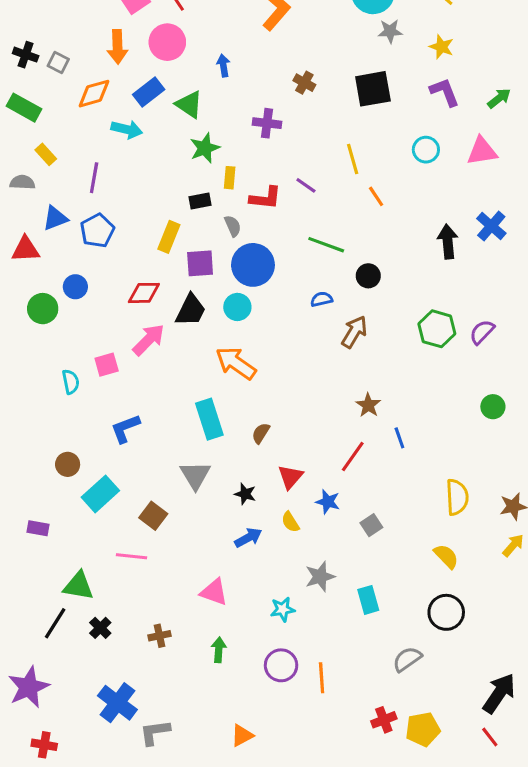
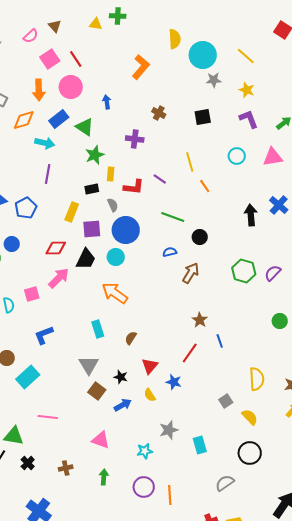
black square: (373, 89) -> (203, 117), size x0.7
purple line: (94, 178) -> (48, 174), moved
cyan rectangle: (209, 419) -> (98, 329), size x0.7
brown square: (153, 516) -> (97, 391), moved
gray square: (371, 525) -> (226, 401), moved

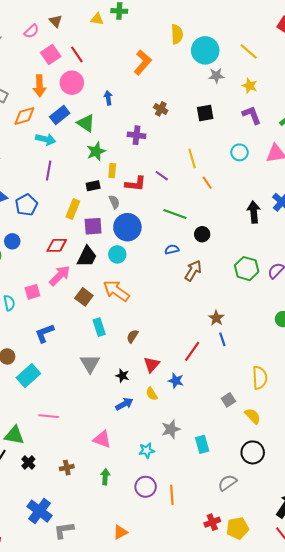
brown star: (200, 320) -> (216, 318), moved
brown square: (97, 391) -> (84, 297), moved

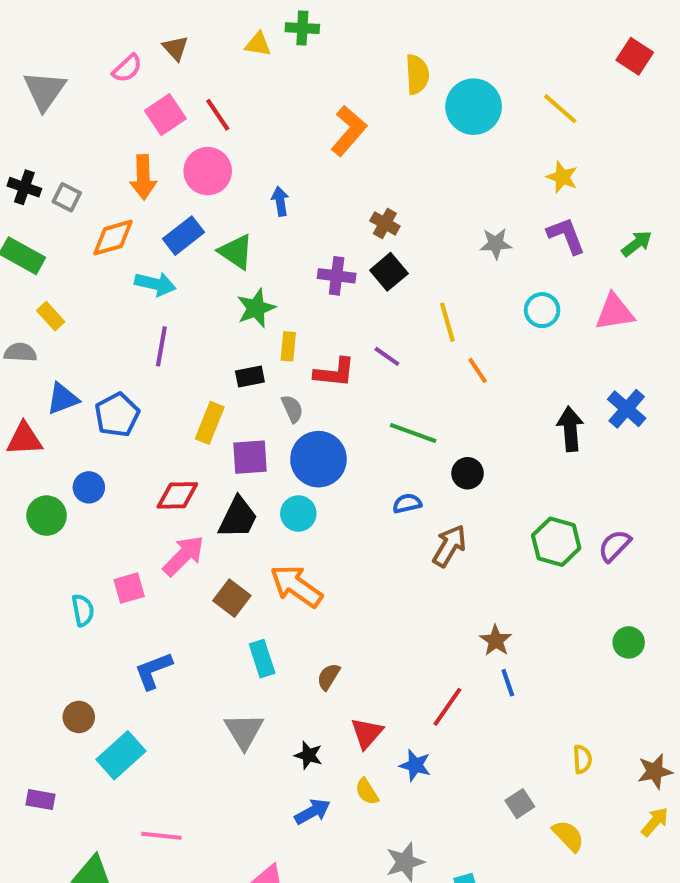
gray star: (216, 76) -> (496, 244), moved
black square: (205, 113) -> (389, 272), moved, turned -30
yellow semicircle: (260, 378) -> (582, 759), size x0.6

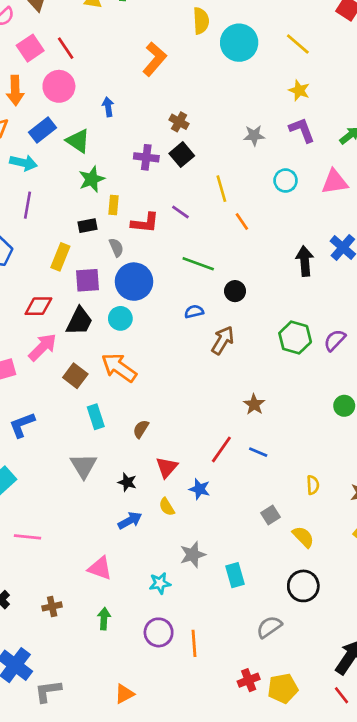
blue line: (508, 683) -> (258, 452), moved, turned -48

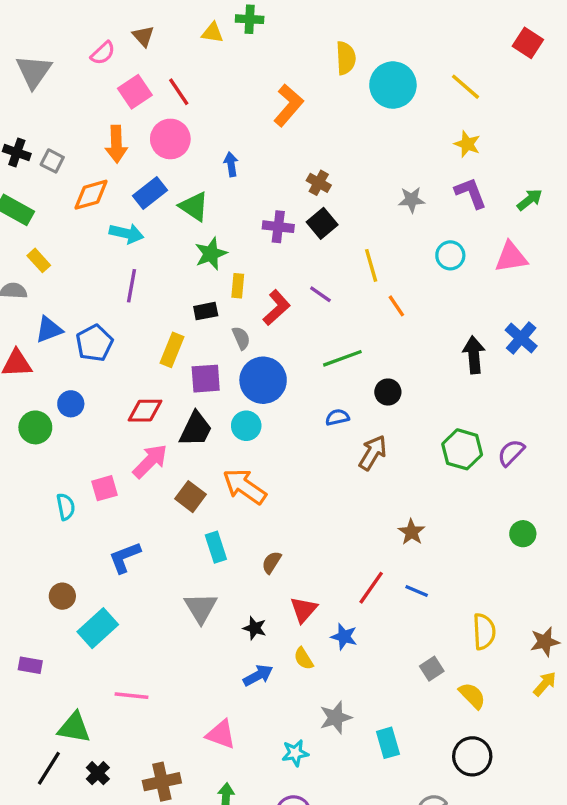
red L-shape: (145, 223) -> (277, 308), turned -48
green line: (198, 264) -> (342, 358), turned -40
yellow semicircle: (313, 485) -> (484, 632), size x1.5
brown cross: (52, 606) -> (162, 782), size x1.5

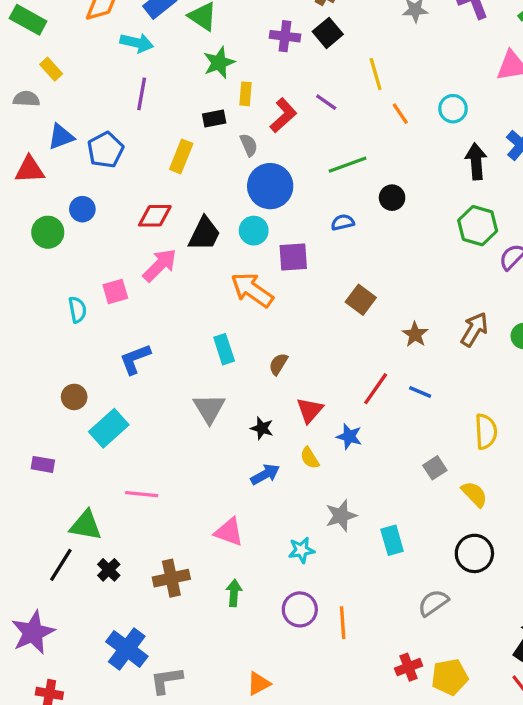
cyan circle: (450, 255) -> (453, 109), moved
purple square: (206, 379) -> (293, 257), moved
green hexagon: (462, 449) -> (478, 226), moved
brown arrow: (373, 453) -> (474, 329), moved
brown square: (191, 497) -> (361, 300), moved

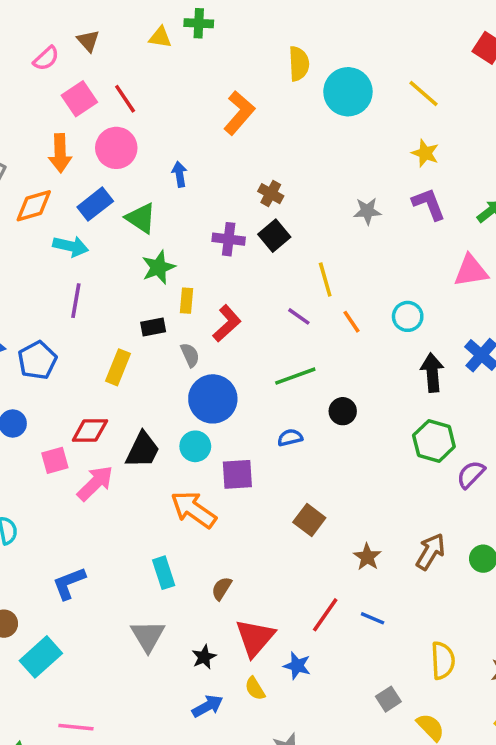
purple line: (326, 102) -> (299, 316), moved
pink square: (115, 292) -> (55, 460), moved
red triangle: (310, 410) -> (255, 638), size x1.4
black star: (262, 428) -> (204, 657), turned 30

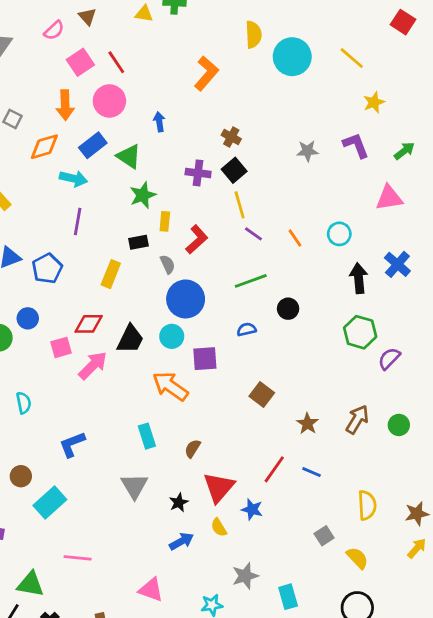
yellow star: (425, 153) -> (374, 102), moved, turned 30
yellow line: (325, 280) -> (240, 205), moved

